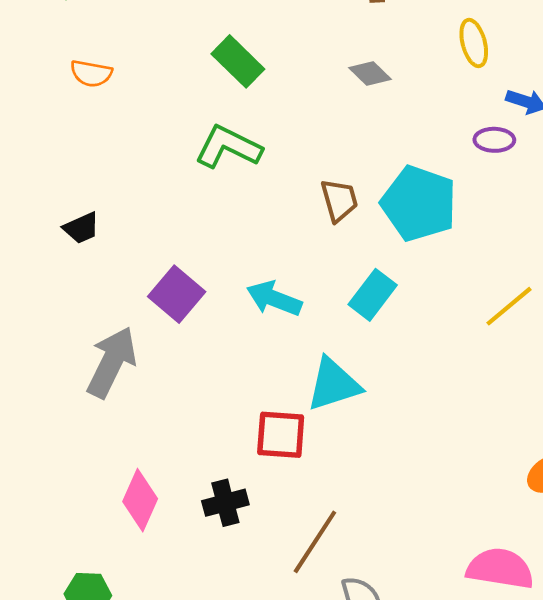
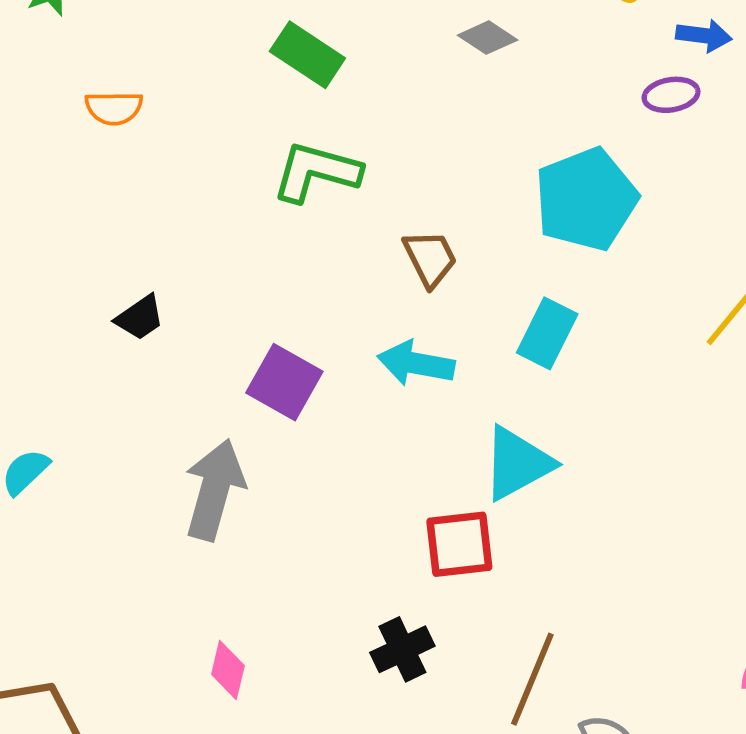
brown trapezoid: (339, 200) -> (430, 258), moved
cyan pentagon: (419, 203) -> (586, 199), turned -30
pink diamond: (140, 500) -> (228, 670), moved, size x0.7

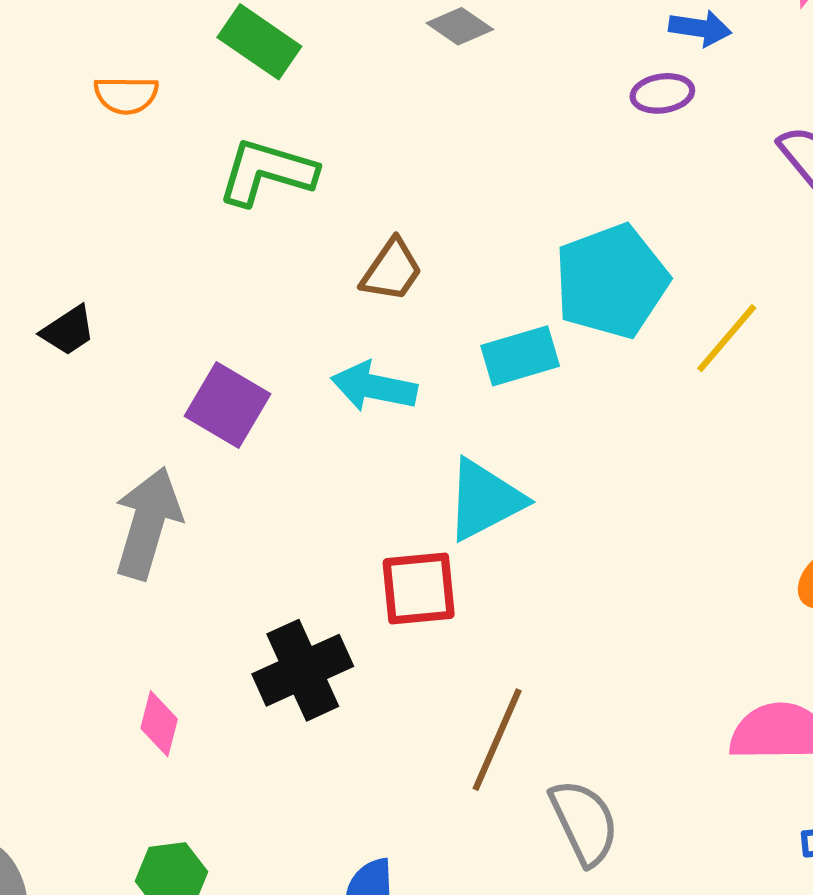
orange semicircle: (114, 108) -> (126, 95), moved
cyan pentagon: (586, 199) -> (611, 281), moved
brown trapezoid: (430, 258) -> (392, 270), turned 60
cyan rectangle: (547, 333) -> (520, 356), turned 46
black cross: (402, 649) -> (303, 670), moved, size x1.4

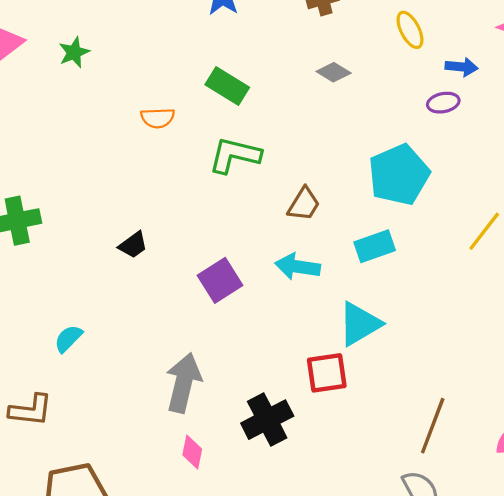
cyan pentagon: (611, 281) -> (399, 175), moved
purple square: (227, 405) -> (220, 280), turned 30
gray arrow: (148, 523) -> (184, 383), moved
brown line: (497, 740) -> (433, 426), moved

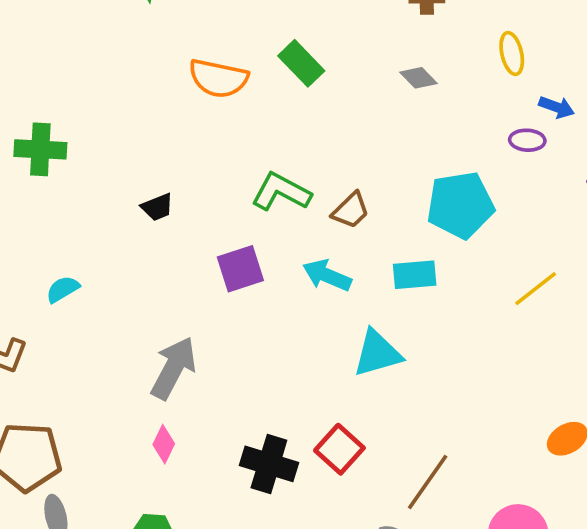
orange semicircle: (158, 118) -> (218, 78), size x1.6
green L-shape: (235, 155) -> (281, 192), moved
red square: (327, 373) -> (339, 449), moved, turned 36
black cross: (267, 420) -> (269, 464), moved, turned 30

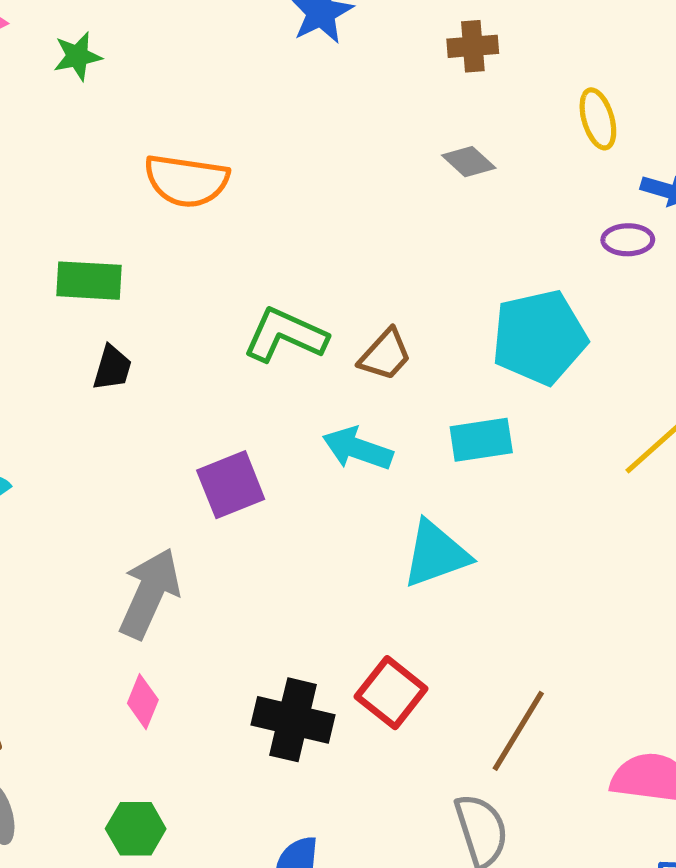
green rectangle: (301, 63) -> (89, 281), moved, turned -39
black trapezoid: (157, 207) -> (112, 368), turned -48
purple square: (240, 269) -> (231, 485), moved

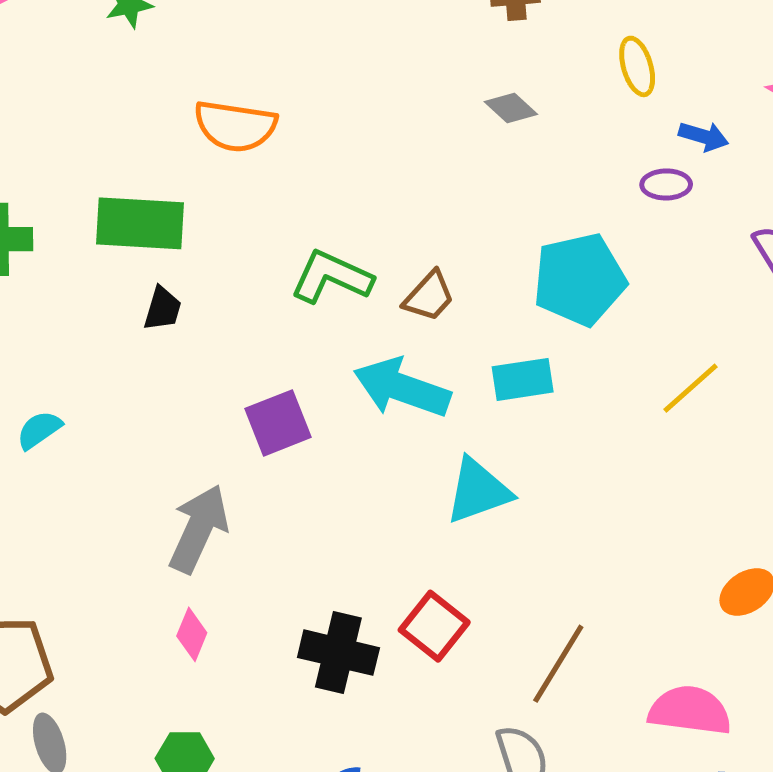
green rectangle: (89, 281) -> (140, 223), size x1.4
cyan arrow: (357, 449) -> (402, 388), size x1.4

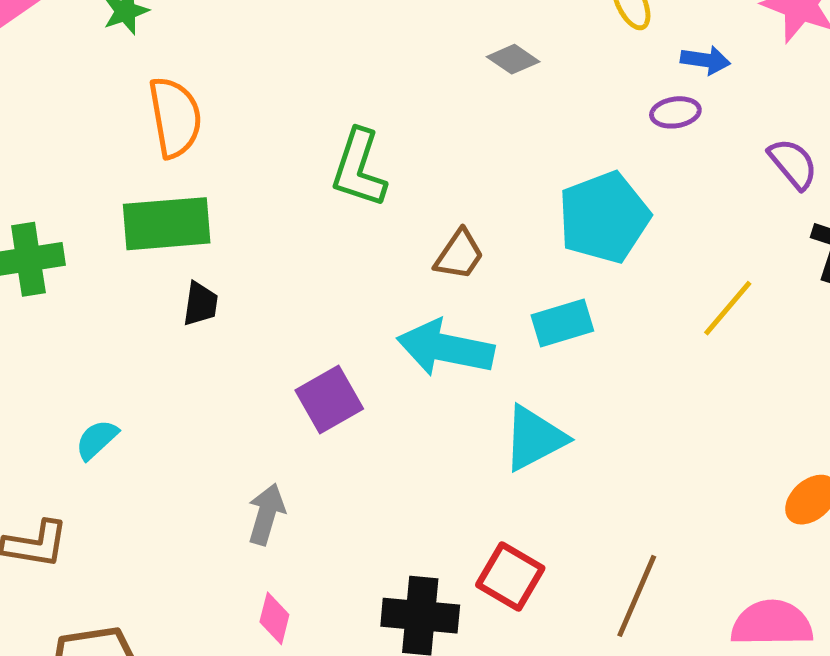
orange semicircle: (235, 126) -> (175, 117), moved, turned -100
green L-shape: (332, 277) -> (359, 168), moved, turned -88
gray arrow: (199, 529) -> (266, 514), size x0.7

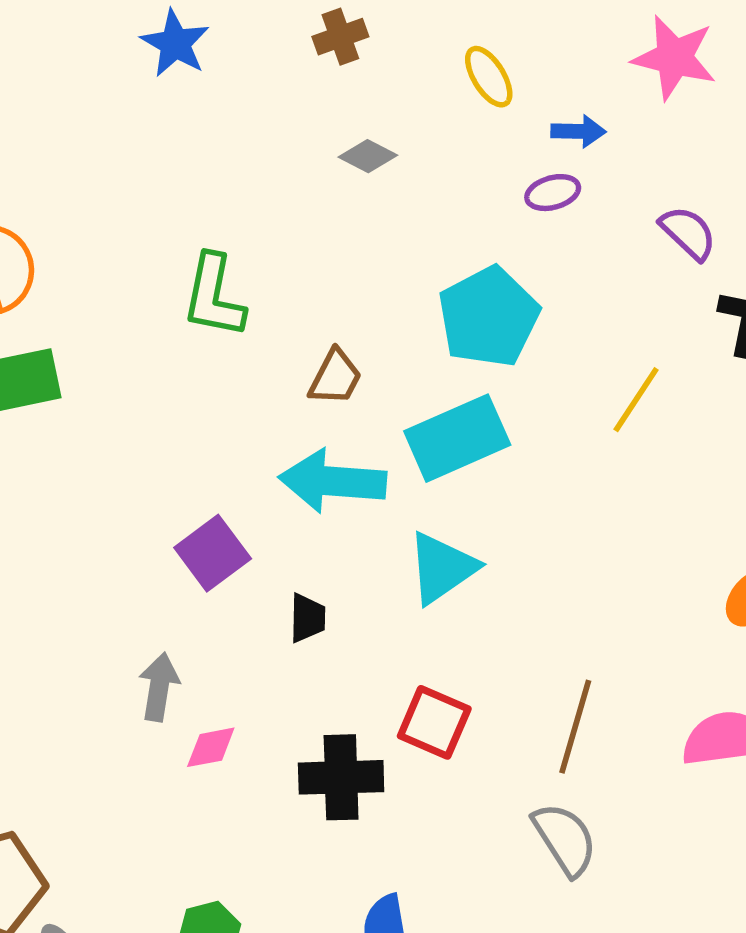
black trapezoid: (200, 304) -> (307, 618), moved
cyan rectangle: (562, 323) -> (457, 438), size x1.5
pink diamond: (274, 618) -> (211, 747), moved, turned 72

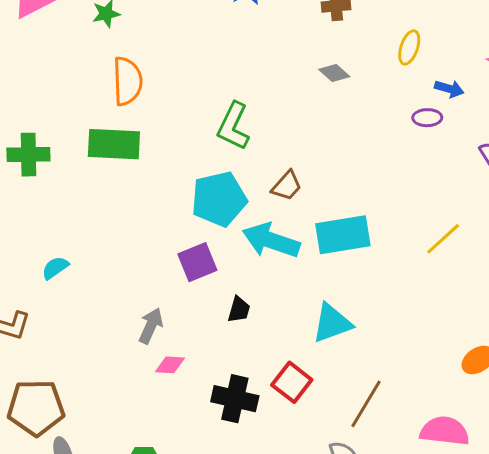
yellow ellipse: (489, 77) -> (409, 47), turned 36
cyan pentagon: (489, 317) -> (219, 199), moved
cyan triangle: (442, 568) -> (332, 323), moved

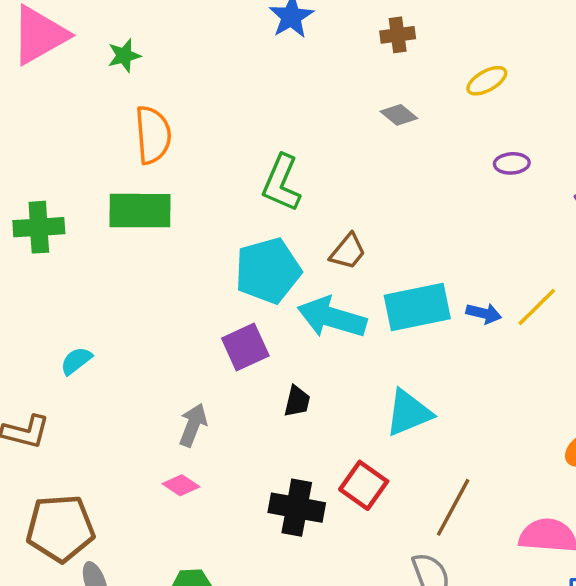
yellow ellipse: (409, 47) -> (487, 81), turned 44
blue arrow: (449, 89) -> (484, 313), moved
pink diamond: (170, 365) -> (181, 485), moved, turned 32

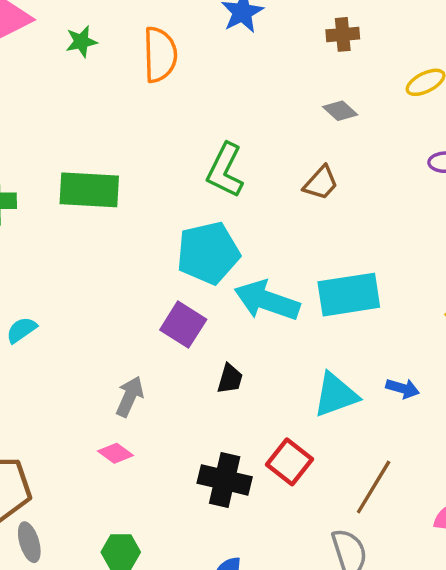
orange semicircle: (153, 135) -> (160, 55), moved
brown trapezoid: (348, 252) -> (321, 183), moved
blue arrow: (484, 313) -> (403, 388), moved
purple square: (245, 347) -> (183, 325), turned -36

